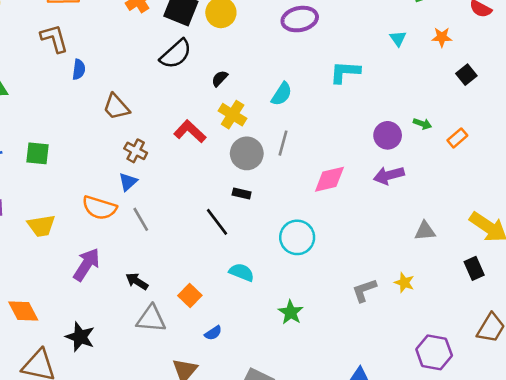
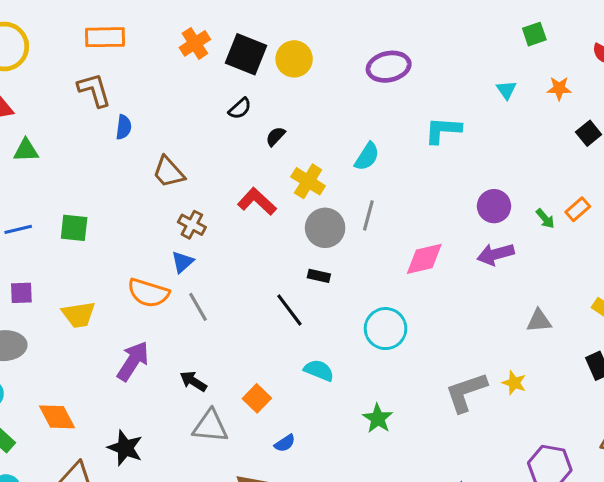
black semicircle: (176, 54) -> (240, 108), size x0.6
black semicircle: (220, 78) -> (275, 136), moved
green arrow: (422, 124) -> (545, 219), moved, turned 30
gray L-shape: (364, 290) -> (466, 392), size x1.4

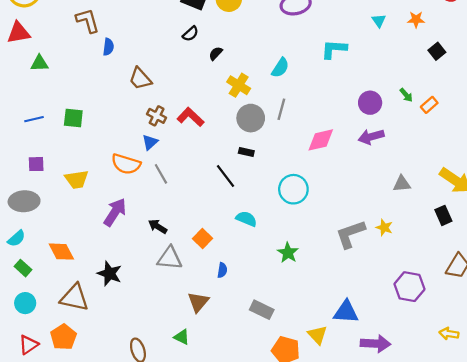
red L-shape: (257, 201) -> (190, 117), moved
green arrow: (545, 219) -> (406, 95), moved
blue semicircle: (285, 443) -> (222, 270), turned -48

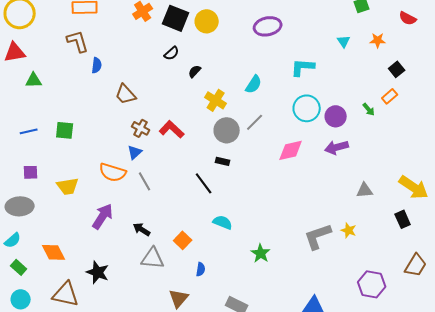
orange rectangle: (429, 105) -> (390, 96), moved
gray line: (281, 109) -> (255, 122), turned 30
cyan circle: (293, 189) -> (307, 108), moved

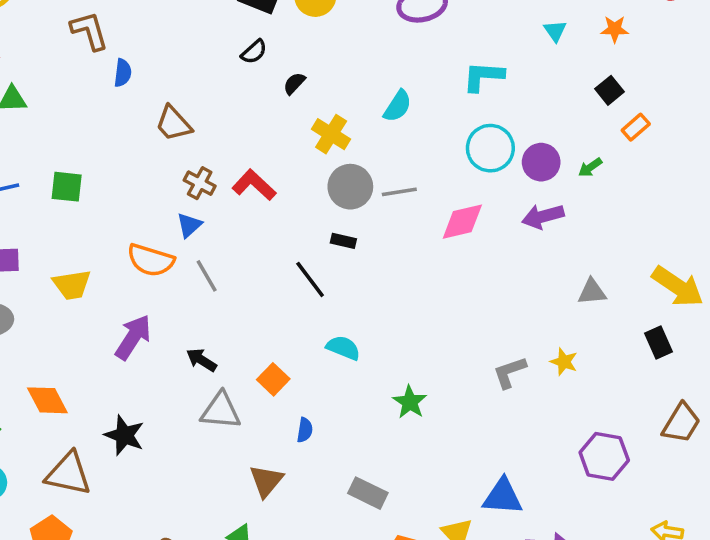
black square: (397, 69) -> (609, 90), moved
green arrow: (369, 109) -> (590, 167), moved, turned 96
gray line: (255, 122) -> (399, 192), moved, turned 36
gray L-shape: (318, 236) -> (510, 372), size x0.7

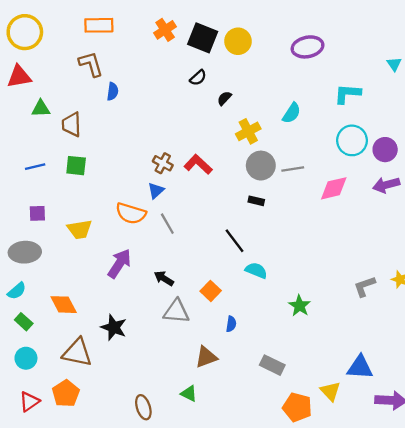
brown trapezoid: (173, 124) -> (72, 124), moved, turned 40
yellow cross: (331, 134) -> (248, 131), turned 30
black line: (310, 279) -> (235, 241), moved
brown triangle: (266, 481) -> (206, 357), turned 30

